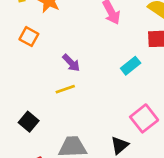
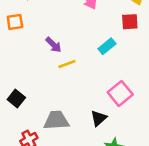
orange square: (29, 37) -> (15, 22), turned -36
yellow line: (65, 89) -> (67, 64), moved

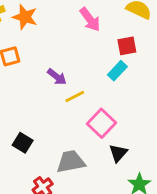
red square: (130, 22) -> (127, 46), moved
pink square: (120, 93) -> (101, 123), moved

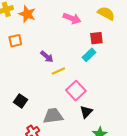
pink arrow: (90, 19) -> (72, 18), turned -36

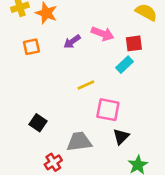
pink arrow: (72, 18) -> (103, 34), moved
purple arrow: (47, 57) -> (72, 42), moved, turned 104
pink square: (76, 91) -> (108, 110), turned -36

